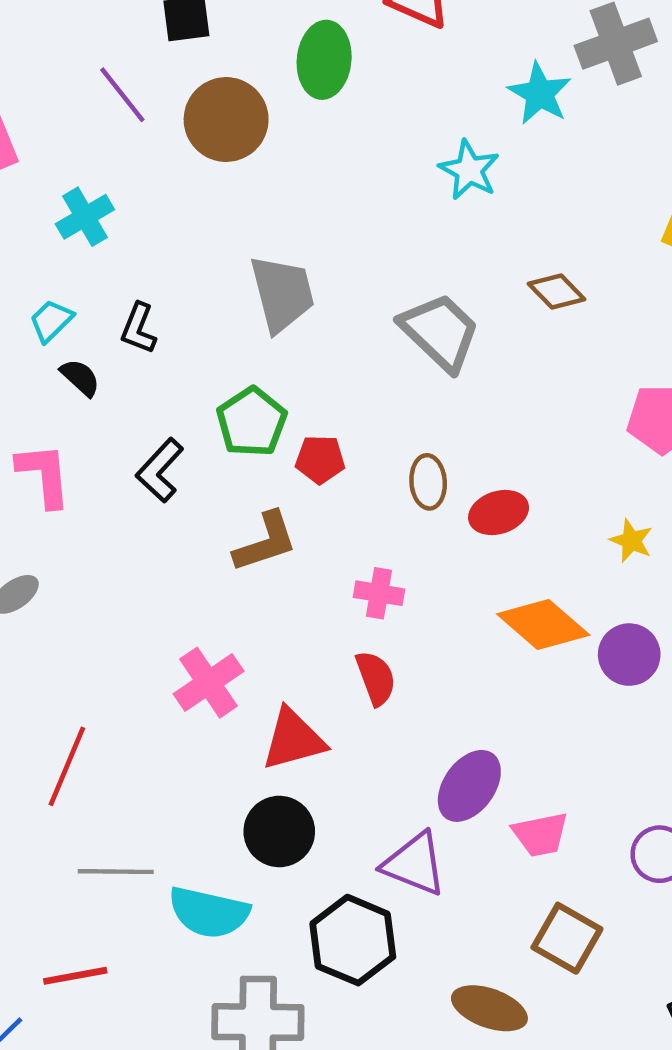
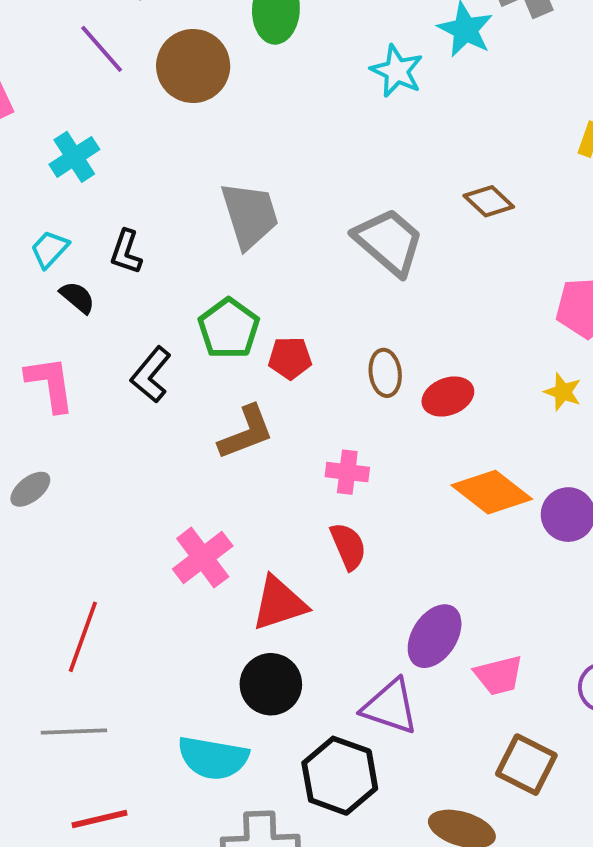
cyan star: (469, 170) -> (397, 71), moved
yellow star: (631, 541) -> (563, 392), moved
gray line: (116, 872) -> (74, 731), moved

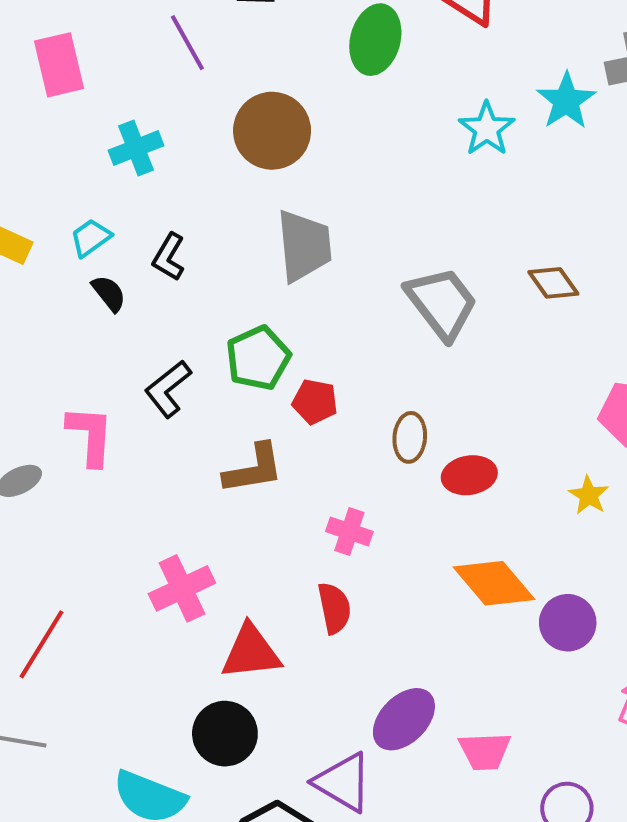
brown circle: (193, 66) -> (272, 131), moved
pink L-shape: (50, 384) -> (90, 436), moved
pink trapezoid: (499, 675) -> (485, 751), moved

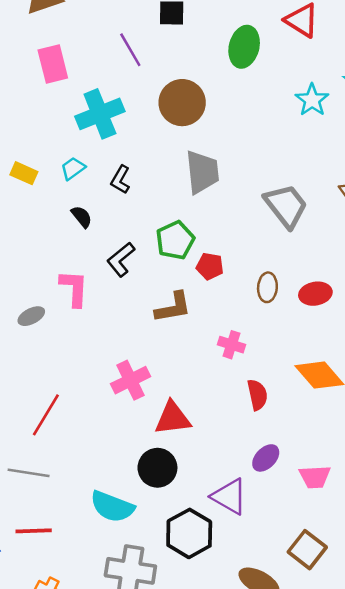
cyan cross: (136, 148) -> (100, 114), size x1.5
black semicircle: (109, 293) -> (82, 217), moved
red ellipse: (469, 475) -> (315, 294), moved
red semicircle: (334, 608) -> (257, 395), moved
purple ellipse: (404, 719) -> (266, 458), size x0.7

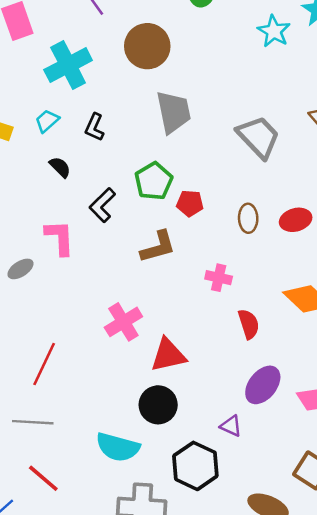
purple ellipse: (266, 458) -> (263, 385), size x1.4
purple triangle: (229, 497) -> (231, 426), size x0.6
red line: (34, 531) -> (43, 478), turned 48

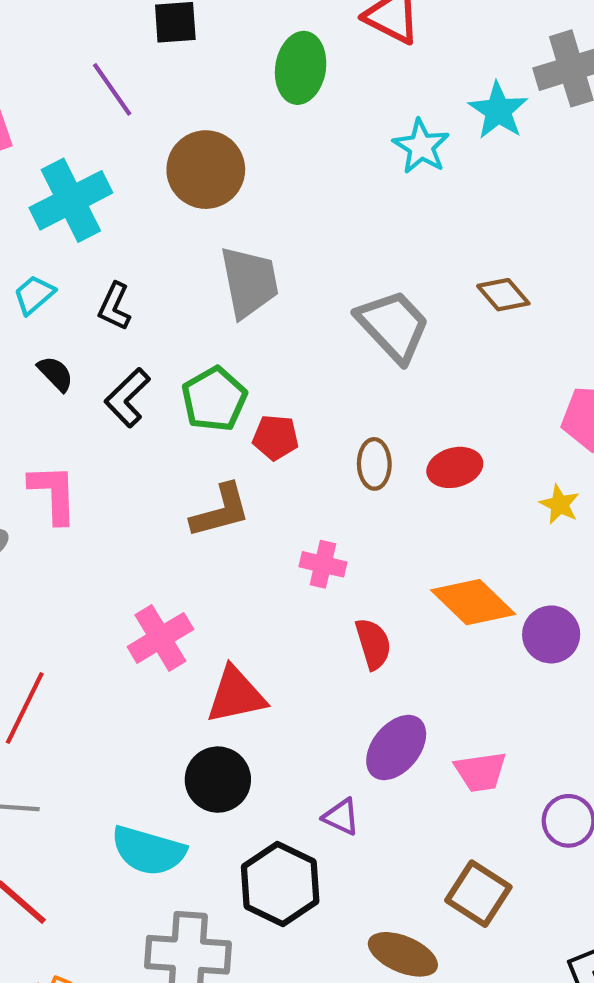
black L-shape: (102, 205) -> (127, 398), moved

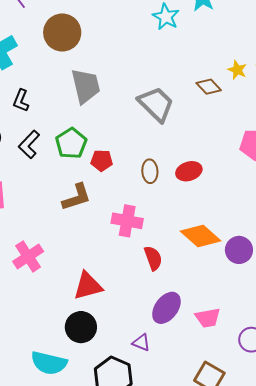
yellow star: (560, 504) -> (237, 70), moved
pink cross: (323, 564) -> (127, 221), size x1.4
pink cross: (160, 638) -> (28, 256), moved

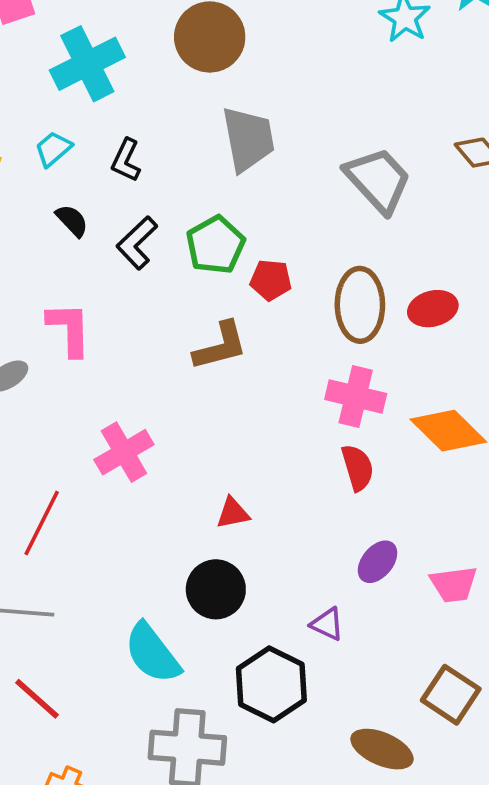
brown ellipse: (150, 171) -> (360, 305), size x1.6
pink cross: (127, 221) -> (356, 396), moved
red triangle: (88, 286) -> (233, 513), size x0.6
purple ellipse: (166, 308) -> (378, 562), size x0.7
cyan semicircle: (49, 363) -> (152, 653), turned 36

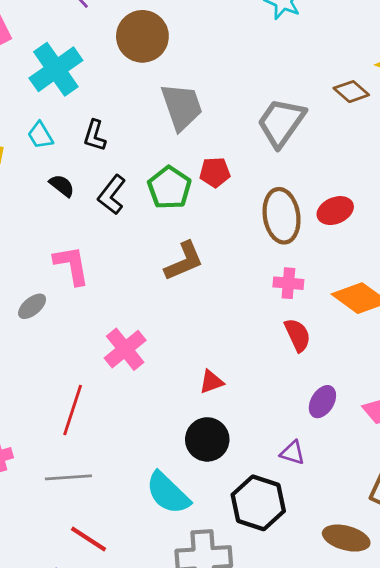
cyan trapezoid: (53, 149) -> (40, 135), turned -72
gray trapezoid: (378, 180) -> (281, 122), turned -94
red pentagon: (271, 280) -> (215, 172), moved
pink cross: (356, 396) -> (288, 283), size x0.7

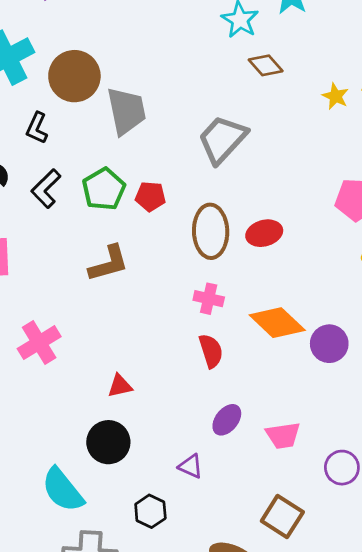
brown circle: (142, 36) -> (74, 76), moved
brown diamond: (351, 92) -> (266, 65), moved
red pentagon: (215, 172) -> (150, 196), moved
black hexagon: (258, 503) -> (150, 511), size x0.6

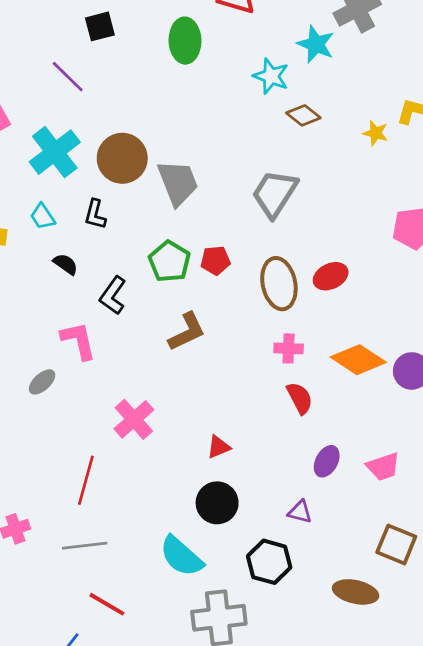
black L-shape: (46, 189) -> (113, 295), moved
black hexagon: (150, 511) -> (269, 562), size x1.4

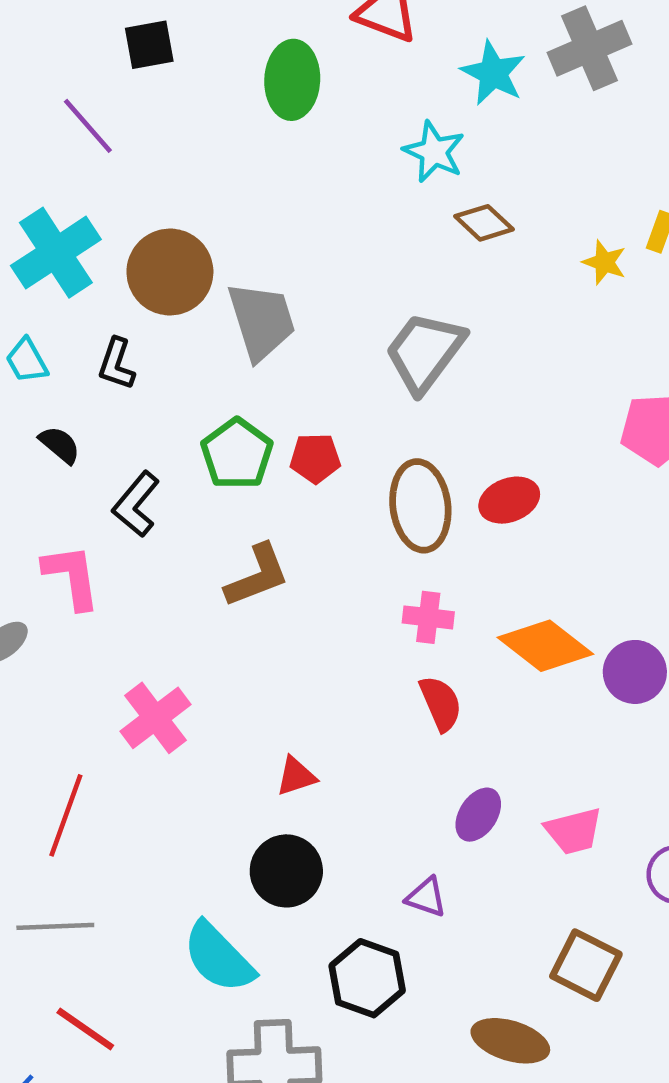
cyan star: (316, 44) -> (493, 73), moved

